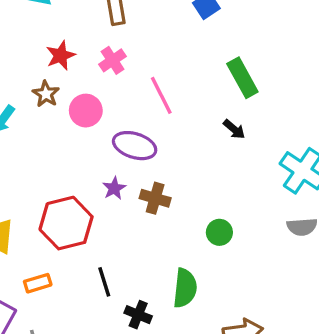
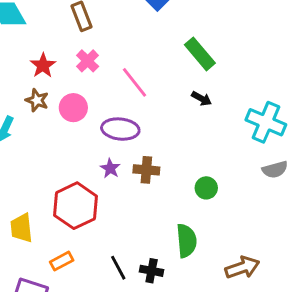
black line: (104, 282) -> (118, 268), moved

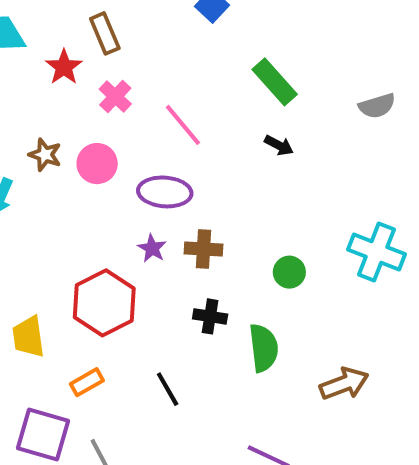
red star: (43, 65) -> (64, 67), moved
cyan cross: (266, 122) -> (376, 252), moved
gray semicircle: (275, 170) -> (377, 106), moved
black cross: (152, 271) -> (210, 316), moved

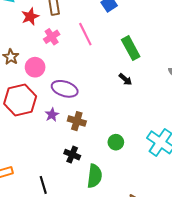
pink line: (183, 125) -> (85, 34), moved
red hexagon: (104, 303) -> (20, 100), moved

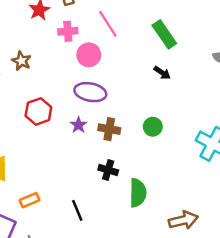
pink cross: (52, 37) -> (68, 31), turned 35
pink circle: (35, 67) -> (89, 55), moved
red hexagon: (20, 100) -> (38, 111), size x0.7
green circle: (116, 142) -> (153, 127), moved

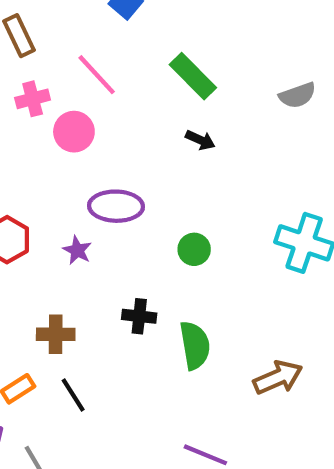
purple ellipse: (90, 92) -> (116, 206), moved
green circle: (153, 127) -> (194, 249), moved
brown cross: (109, 129) -> (56, 334), moved
black line: (77, 210) -> (73, 395), moved

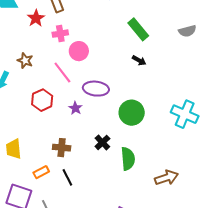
pink line: (97, 75) -> (62, 73), moved
gray semicircle: (297, 95) -> (187, 31), moved
green circle: (194, 249) -> (132, 113), size x1.6
black cross: (139, 316) -> (102, 142), turned 35

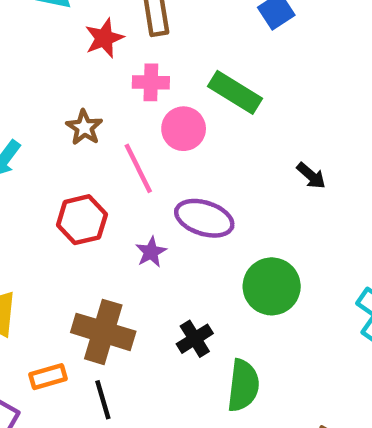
green rectangle: (138, 29) -> (235, 92), moved, turned -30
brown star: (25, 61) -> (84, 127), moved
brown cross: (62, 148) -> (103, 332), size x1.5

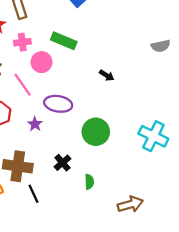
green semicircle: (243, 385) -> (89, 182), size x0.6
black line: (103, 400) -> (34, 194), moved

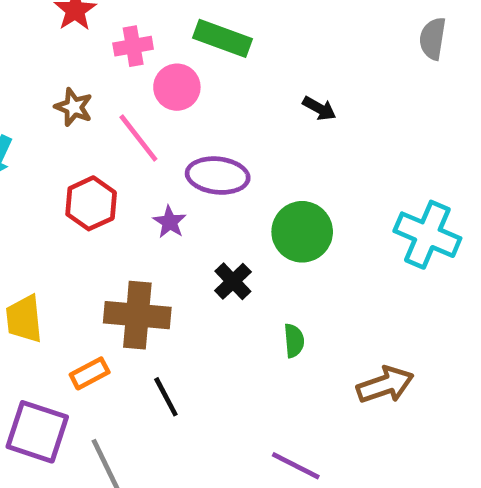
gray semicircle: (161, 46) -> (433, 39), turned 114
black cross: (62, 163) -> (233, 281), moved
black line: (34, 194) -> (166, 397), moved

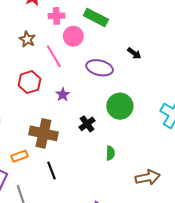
purple ellipse: (218, 176) -> (100, 68), moved

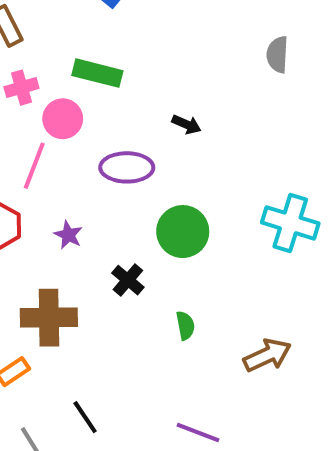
pink line: (54, 56) -> (34, 166), turned 65
black line: (51, 171) -> (85, 417), moved

